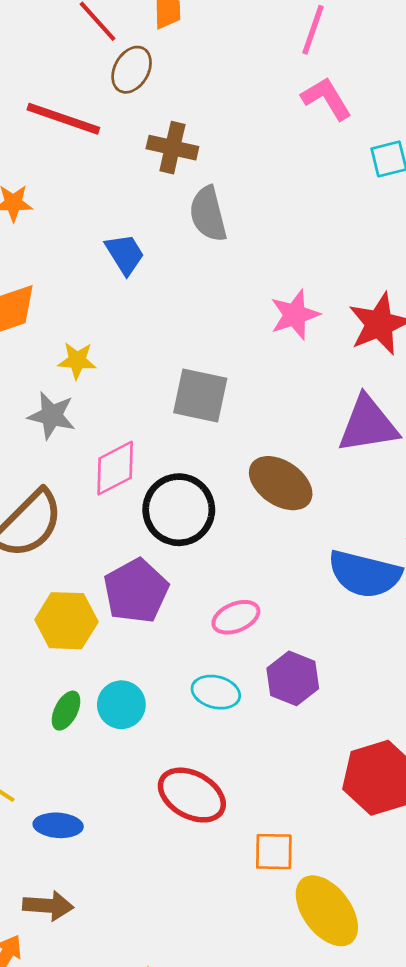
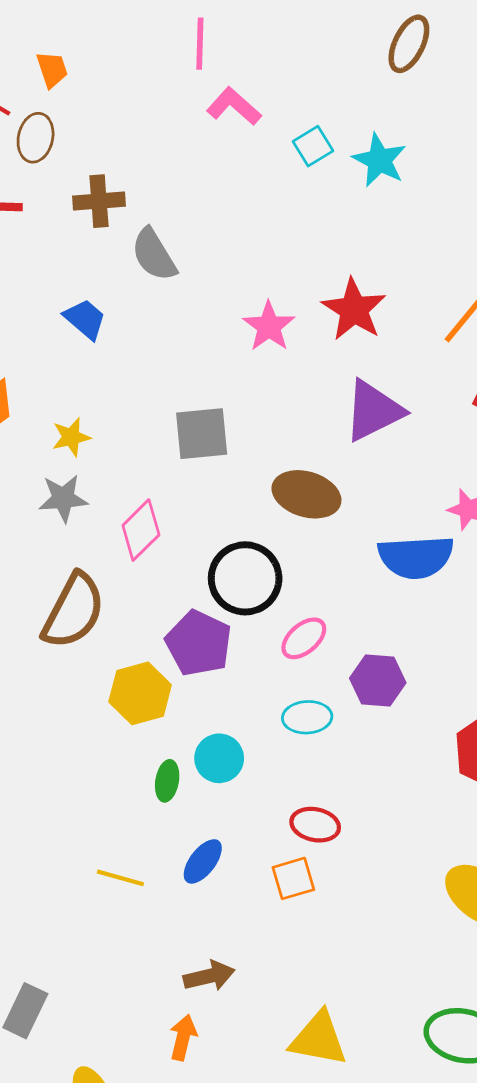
black circle: (179, 510) -> (245, 578), moved
red ellipse: (192, 795) -> (315, 825), size x0.7
blue ellipse: (58, 825) -> (203, 861), moved, turned -39
orange square: (274, 852) -> (293, 878), moved

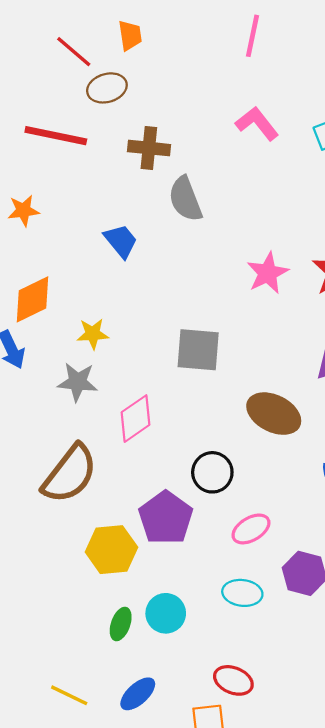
pink L-shape: (234, 106) -> (257, 124), moved
brown ellipse: (36, 138) -> (107, 88), turned 51
black circle: (245, 578) -> (212, 472), size x0.7

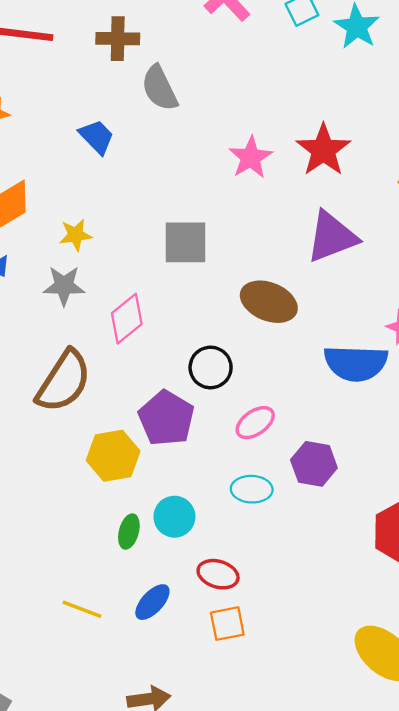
red ellipse: (233, 680) -> (218, 574), moved

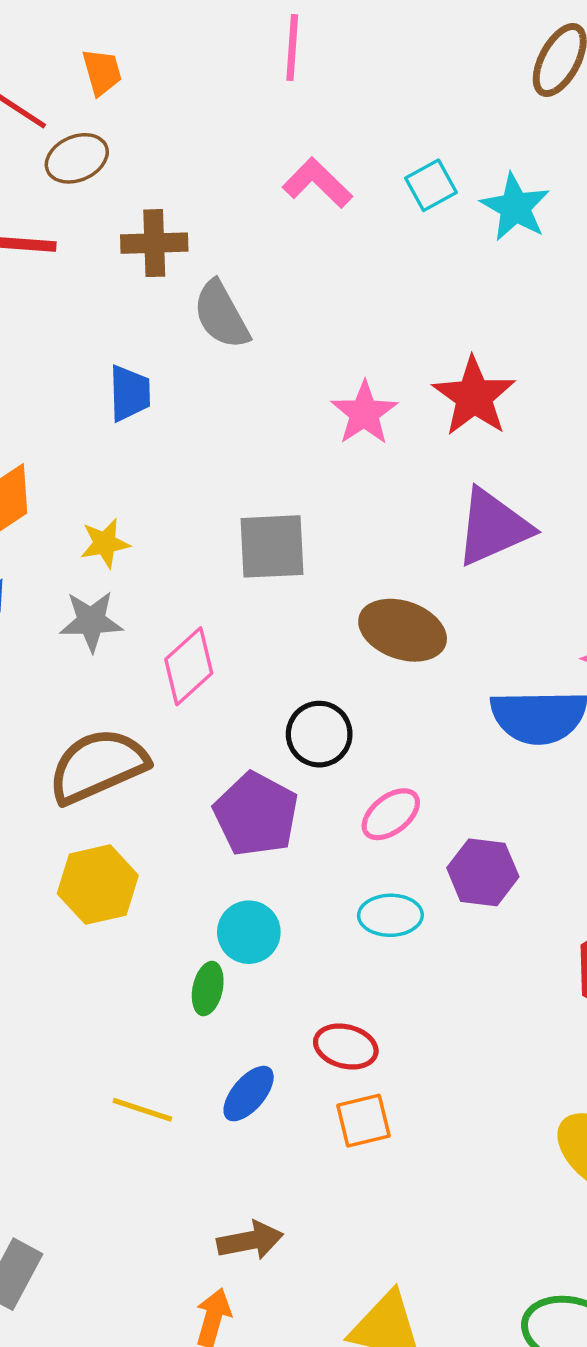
blue trapezoid: (97, 137) -> (130, 393), turned 45
brown semicircle: (64, 381) -> (98, 766), turned -144
yellow hexagon: (113, 456) -> (98, 885), moved
cyan circle: (174, 517) -> (249, 932), moved

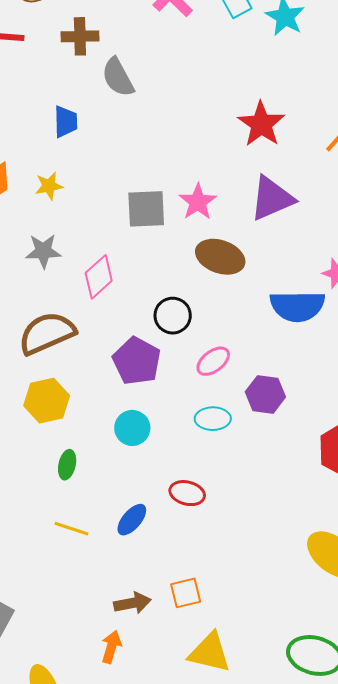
pink star: (364, 413) -> (198, 202), moved
yellow star: (105, 543) -> (49, 186), moved
green ellipse: (208, 989) -> (67, 465), moved
orange square: (364, 1121) -> (186, 593), moved

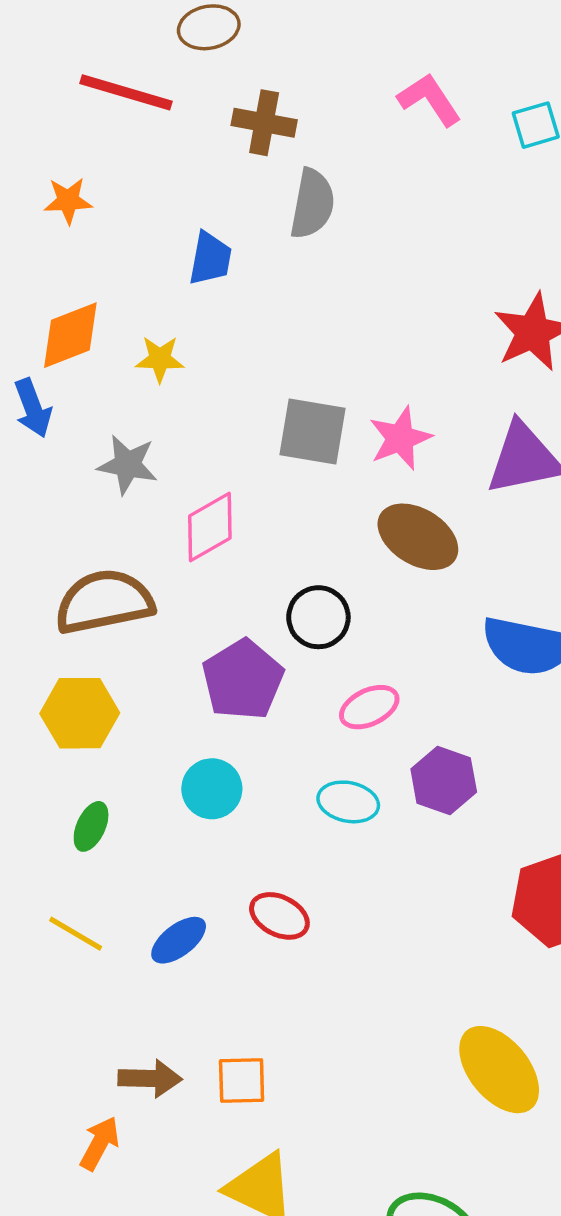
gray semicircle: (118, 77) -> (312, 204), turned -153

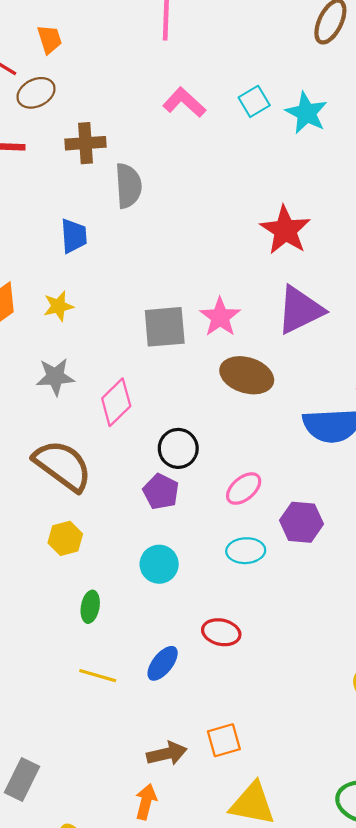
brown semicircle: (104, 602) -> (63, 465), turned 62
black circle: (318, 617) -> (178, 448), moved
purple pentagon: (243, 680) -> (161, 492), size x0.7
yellow hexagon: (80, 713) -> (65, 538), size x0.7

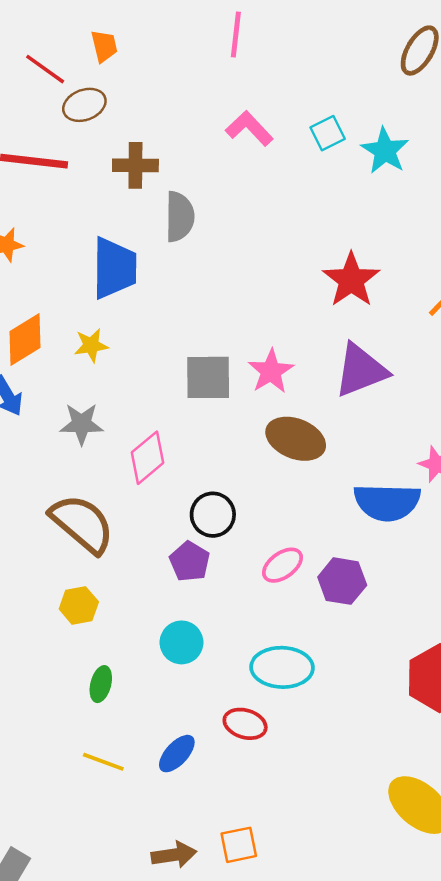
blue trapezoid: (74, 236) -> (114, 268), size x1.6
purple hexagon: (301, 522) -> (342, 581), moved
cyan ellipse: (246, 551) -> (282, 667), moved, size x1.4

